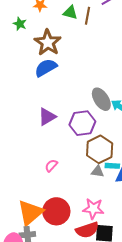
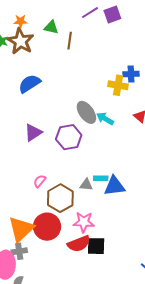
brown line: (88, 16) -> (70, 41), moved
brown star: (48, 43) -> (20, 41), moved
brown hexagon: (100, 149) -> (60, 198), moved

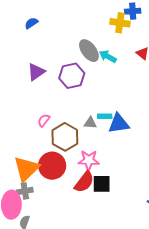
blue semicircle: (29, 84) -> (31, 23), size x0.6
red semicircle: (79, 244) -> (84, 182), turned -30

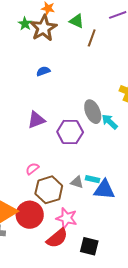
black square: (102, 184) -> (89, 246), moved

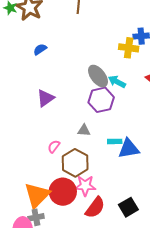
purple hexagon: (70, 132) -> (101, 100), moved
gray triangle: (77, 182) -> (84, 130), moved
pink star: (67, 218) -> (85, 186), moved
black square: (89, 246) -> (128, 207), turned -30

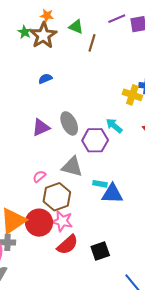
gray ellipse: (98, 76) -> (69, 123), moved
gray triangle: (84, 130) -> (72, 167), size x1.6

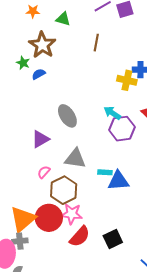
green star: (25, 32) -> (23, 63), moved
brown star: (43, 35) -> (42, 45), moved
brown line: (92, 43) -> (96, 43), moved
purple triangle: (41, 127) -> (40, 139), moved
purple hexagon: (95, 140) -> (122, 129), moved

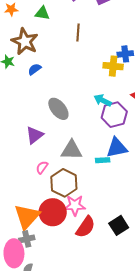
blue semicircle: (39, 74) -> (35, 69), moved
blue triangle: (118, 181) -> (117, 148), moved

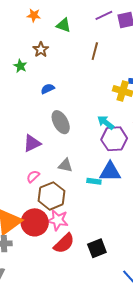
brown star: (25, 42) -> (41, 50), size x0.6
blue semicircle: (35, 69) -> (48, 89), moved
gray triangle: (72, 150) -> (65, 165), size x0.7

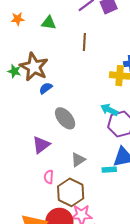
brown star: (41, 50) -> (34, 67), moved, size x1.8
gray triangle: (65, 165) -> (78, 160), turned -35
pink semicircle: (33, 176) -> (49, 177), turned -32

